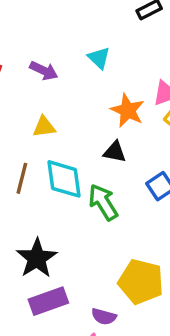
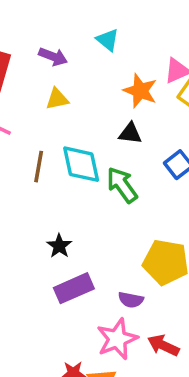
yellow triangle: (44, 127) -> (57, 99), moved
black star: (37, 258) -> (59, 246), size x0.6

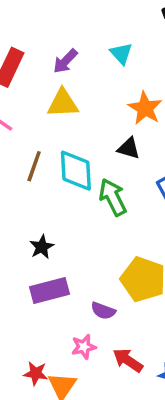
purple arrow: (53, 57) -> (65, 61), turned 104
yellow triangle: (57, 99) -> (63, 103), size x1.4
pink star: (117, 339) -> (84, 347), size x0.6

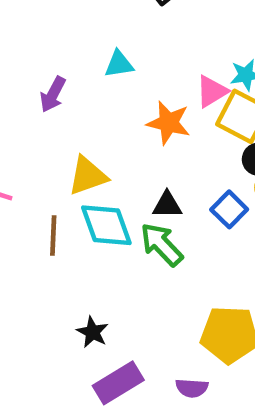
cyan triangle: (121, 53) -> (119, 64), turned -40
yellow triangle: (63, 103) -> (88, 176), moved
black triangle: (129, 148) -> (167, 205), moved

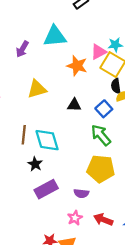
cyan triangle: (119, 64) -> (55, 36), size x1.6
cyan diamond: (106, 225) -> (47, 140), moved
brown line: (53, 235) -> (24, 135), moved
green arrow: (162, 244) -> (101, 135), moved

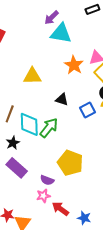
purple arrow: (22, 49) -> (51, 18), moved
green arrow: (101, 135) -> (49, 128), moved, turned 65
purple rectangle: (46, 189) -> (17, 168), turned 55
pink star: (75, 218) -> (43, 196), moved

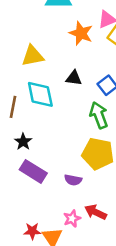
cyan diamond: (29, 124) -> (40, 94), moved
green arrow: (49, 128) -> (99, 115), moved, turned -50
pink star: (43, 196) -> (72, 218), moved

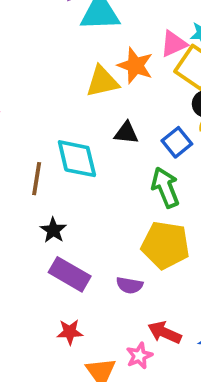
yellow triangle: (33, 56) -> (102, 82), moved
pink star: (72, 218) -> (139, 356), moved
red star: (32, 231) -> (70, 332), moved

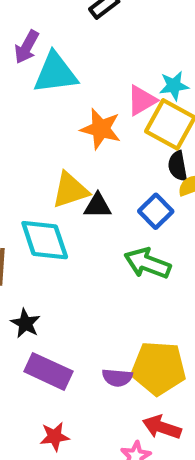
yellow triangle: (102, 82) -> (70, 190), moved
green arrow: (165, 187) -> (147, 263), turned -42
yellow pentagon: (165, 245) -> (159, 368), moved

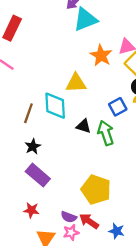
cyan triangle: (55, 73) -> (85, 19), turned -30
black triangle: (98, 206) -> (83, 126), moved
green arrow: (147, 263) -> (106, 133), turned 35
purple semicircle: (117, 378) -> (69, 217), moved

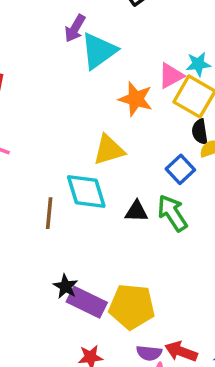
black star: (33, 146) -> (66, 286), moved
yellow pentagon: (96, 190) -> (132, 306), moved

